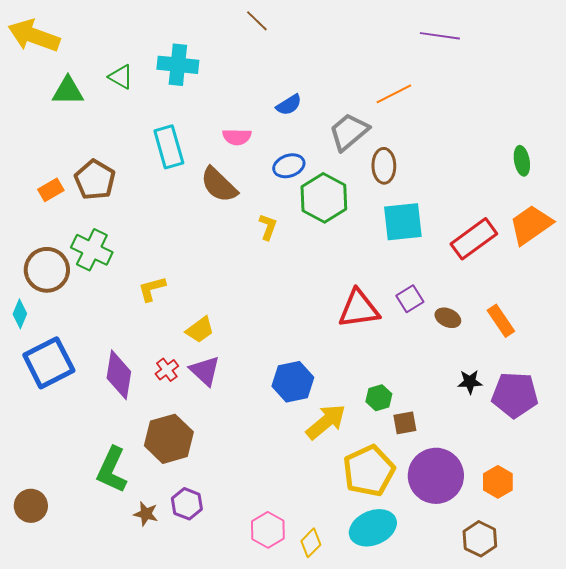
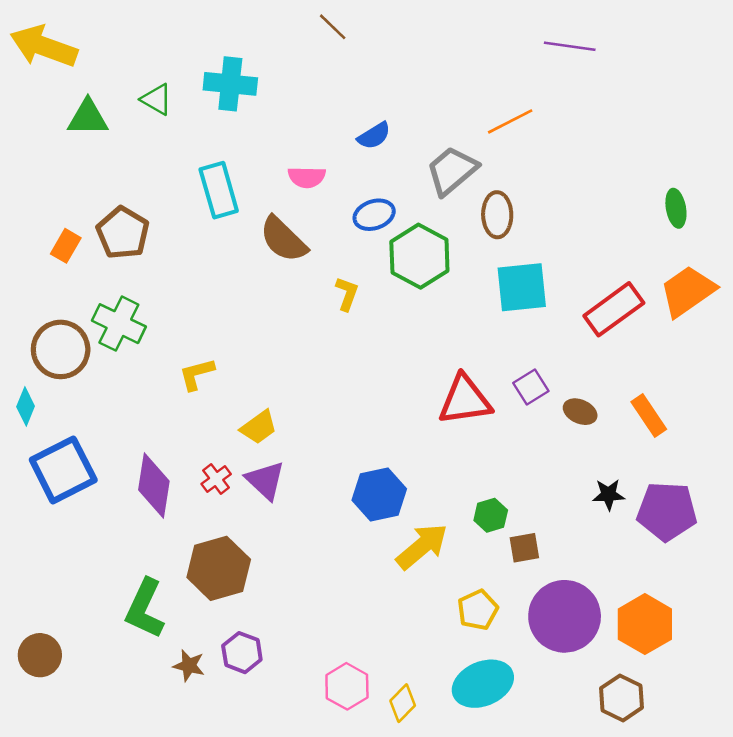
orange rectangle: (51, 190) -> (66, 246), turned -30
yellow pentagon: (369, 471) -> (478, 610), size x0.6
orange hexagon: (498, 482) -> (645, 624), size x1.4

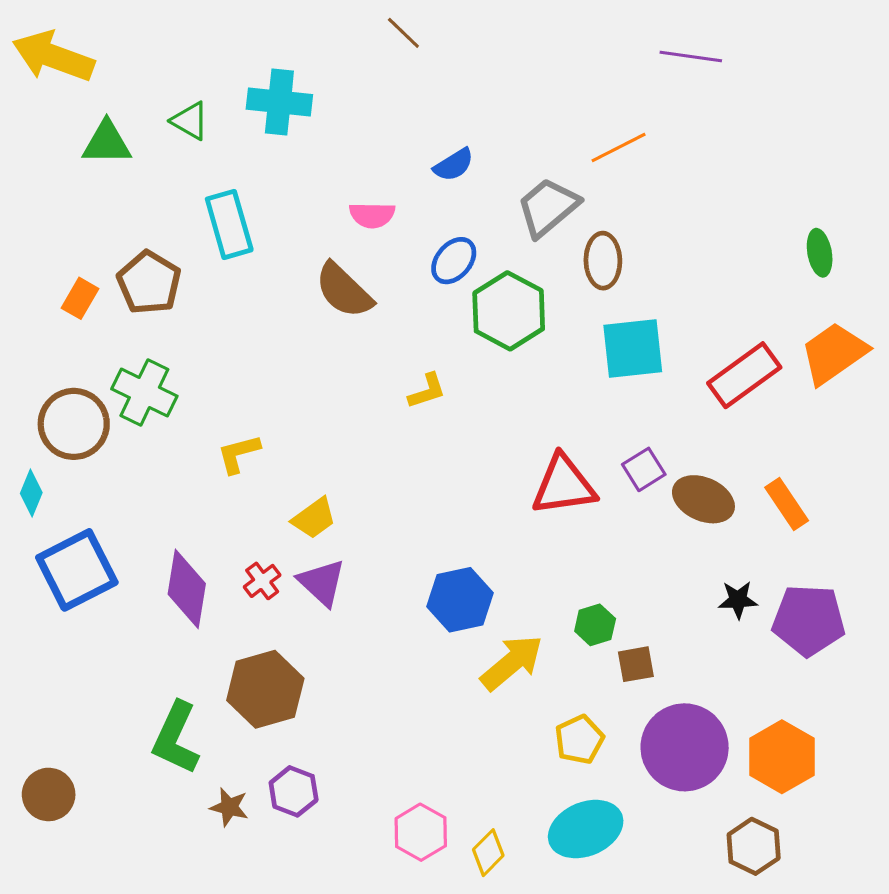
cyan rectangle: (219, 190) -> (229, 224), moved
blue ellipse: (374, 215) -> (454, 261), turned -30
yellow L-shape: (347, 294) -> (427, 391), moved, turned 52
brown ellipse: (580, 412) -> (703, 499), size x1.5

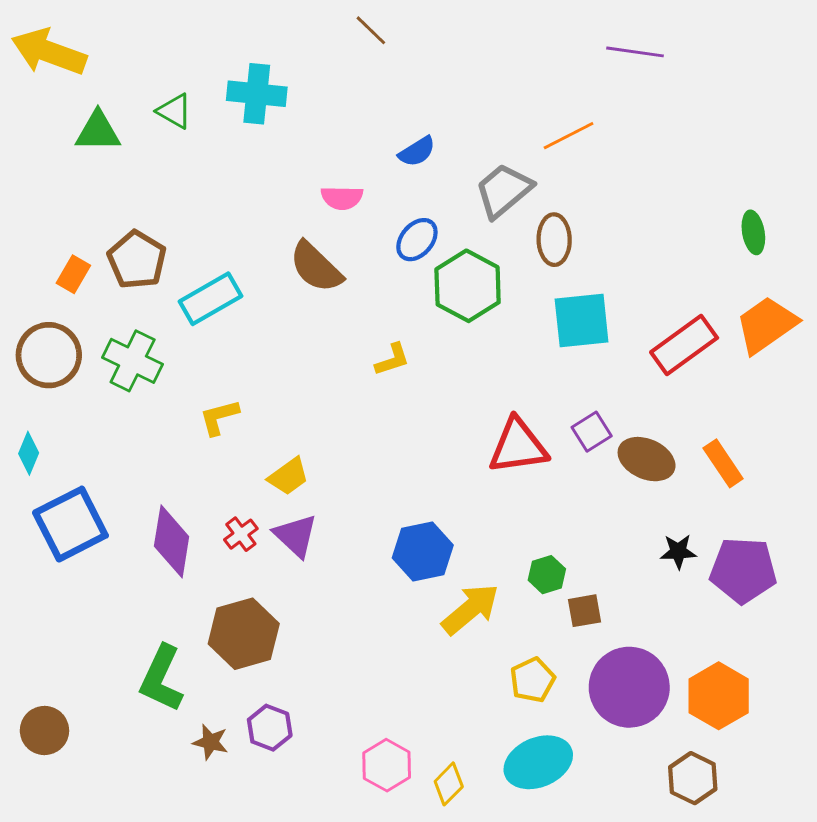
cyan rectangle: (229, 224) -> (211, 299), moved, turned 76
brown circle: (74, 424) -> (49, 355), moved

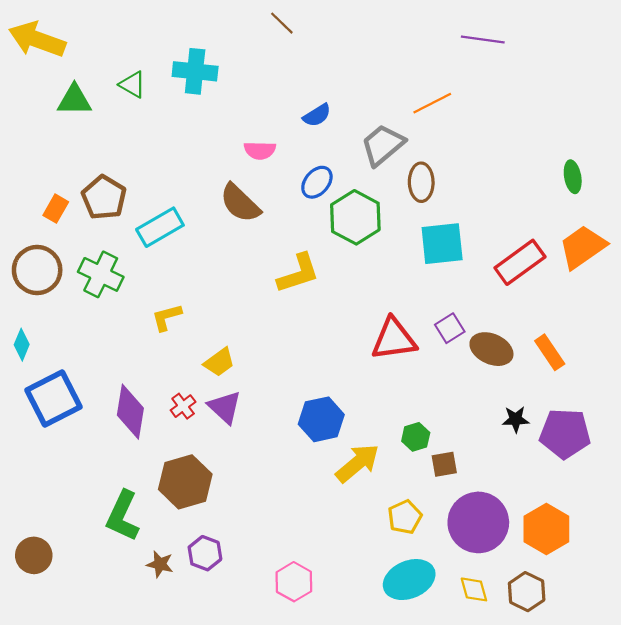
yellow L-shape: (392, 359) -> (298, 273), size x1.6
yellow diamond: (449, 784) -> (474, 589), moved, turned -60

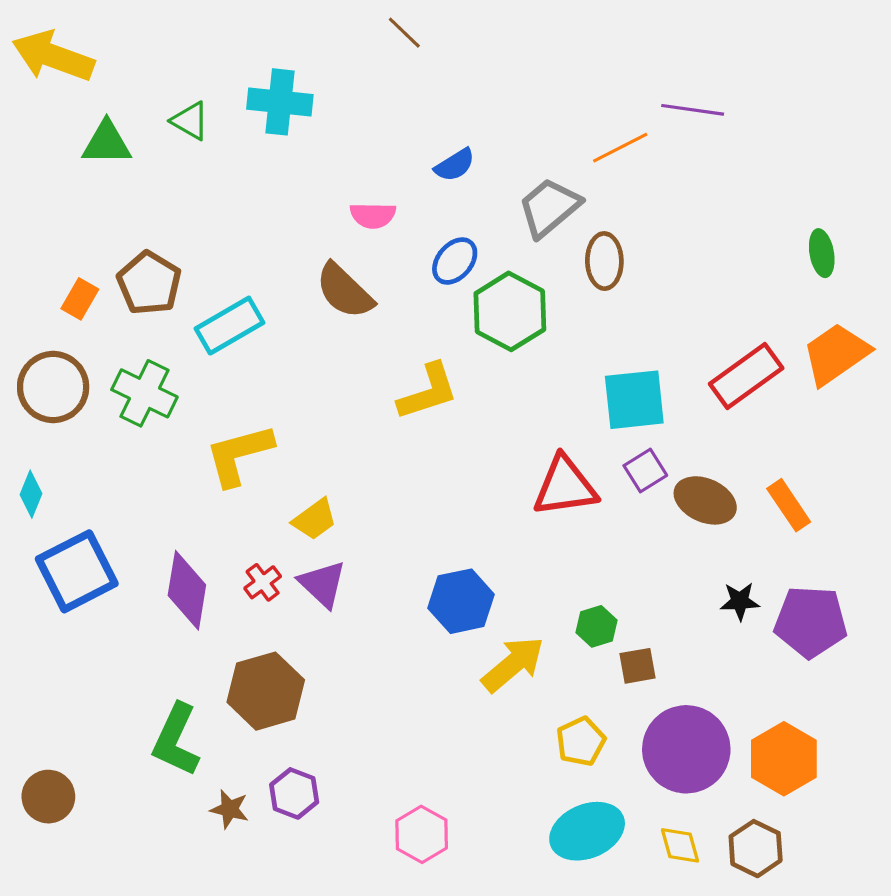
purple line: (483, 40) -> (693, 110), moved
cyan square: (442, 244) -> (634, 400), moved
yellow L-shape: (167, 317) -> (239, 455), size x1.6

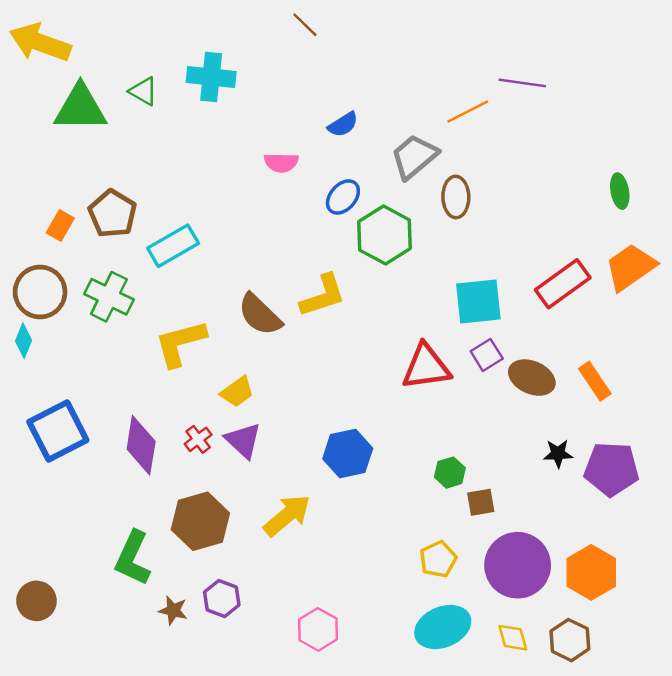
green triangle: (107, 143) -> (80, 108), size x1.4
brown semicircle: (344, 291) -> (260, 315), moved
cyan diamond: (31, 494) -> (23, 341), moved
yellow arrow: (513, 664) -> (287, 515), moved

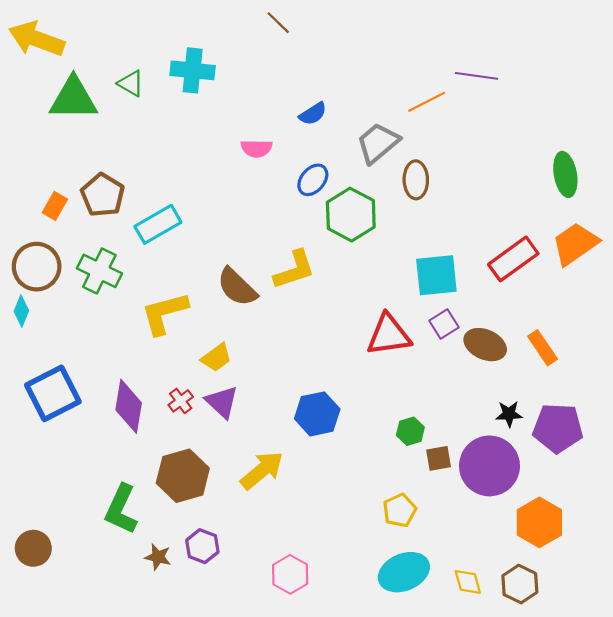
green ellipse: (620, 191) -> (565, 174), size x1.4
purple circle: (518, 565) -> (489, 466), moved

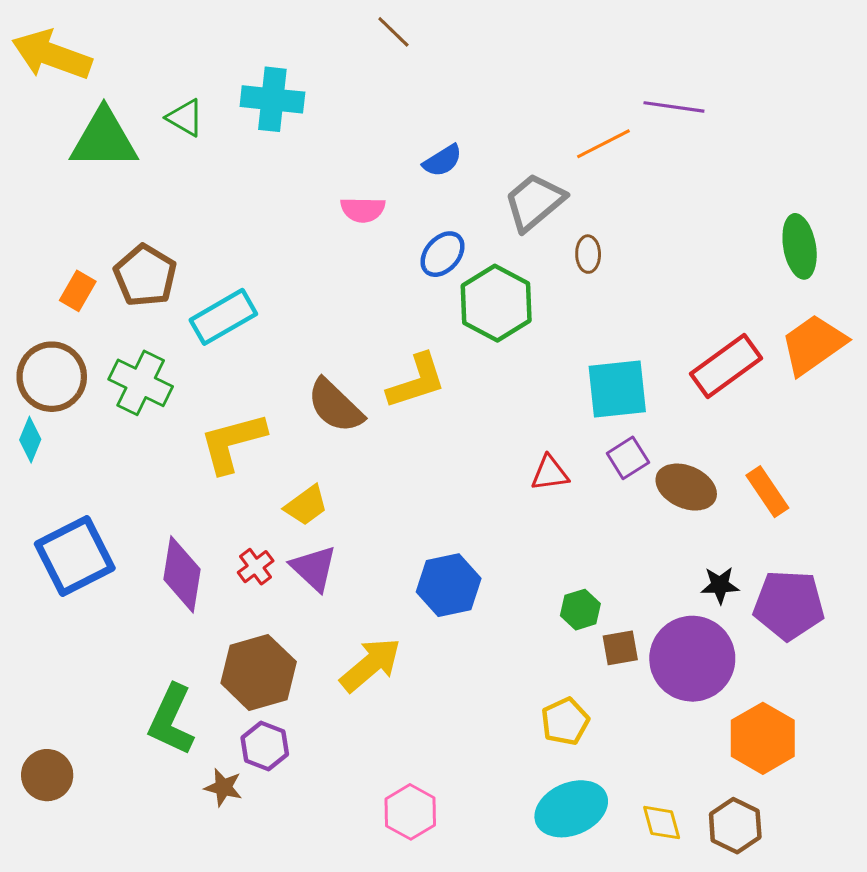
brown ellipse: (416, 180) -> (588, 254), size x0.7
red triangle: (389, 335) -> (550, 473), size x0.6
purple hexagon: (202, 546) -> (265, 746), moved

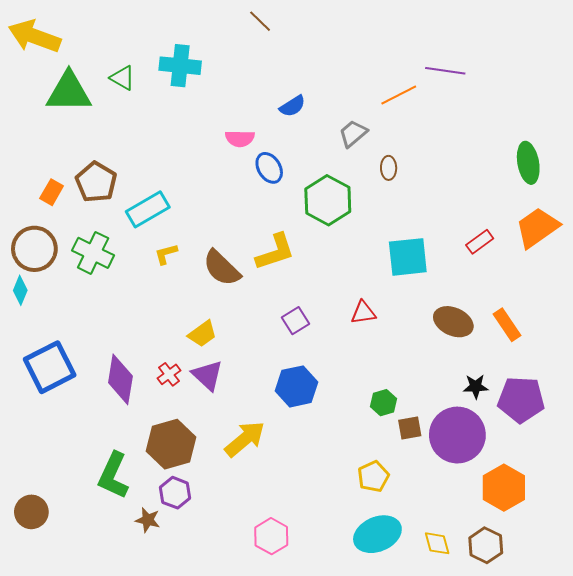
gray trapezoid: (534, 202) -> (353, 133), size x0.7
blue ellipse: (442, 254) -> (269, 168), moved, turned -72
red rectangle: (726, 366) -> (480, 242), size x0.6
yellow L-shape: (233, 443) -> (166, 254), moved, size x0.5
purple square: (628, 458) -> (295, 321), moved

